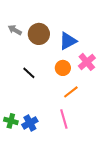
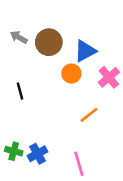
orange circle: (63, 68) -> (71, 74), moved
black line: (29, 73) -> (20, 91), moved, turned 32
pink line: (64, 119) -> (79, 164), moved

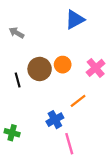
brown circle: (49, 42) -> (40, 69), moved
blue triangle: (85, 51) -> (75, 20), moved
blue cross: (38, 154) -> (55, 120), moved

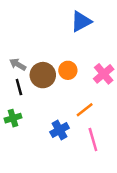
gray arrow: (16, 33) -> (18, 64), moved
green cross: (12, 133) -> (13, 118), moved, turned -32
pink line: (69, 144) -> (93, 140), moved

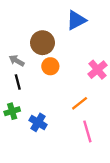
orange circle: (68, 70) -> (50, 66), moved
brown circle: (43, 75) -> (42, 43), moved
blue cross: (60, 130) -> (38, 122), moved, turned -30

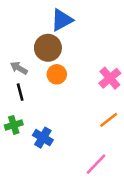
blue triangle: (76, 20) -> (62, 20), moved
orange line: (80, 103) -> (109, 120), moved
pink line: (87, 131) -> (96, 164), moved, turned 60

